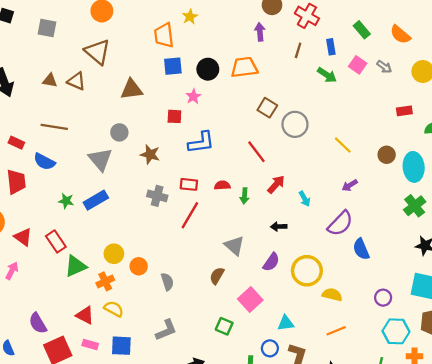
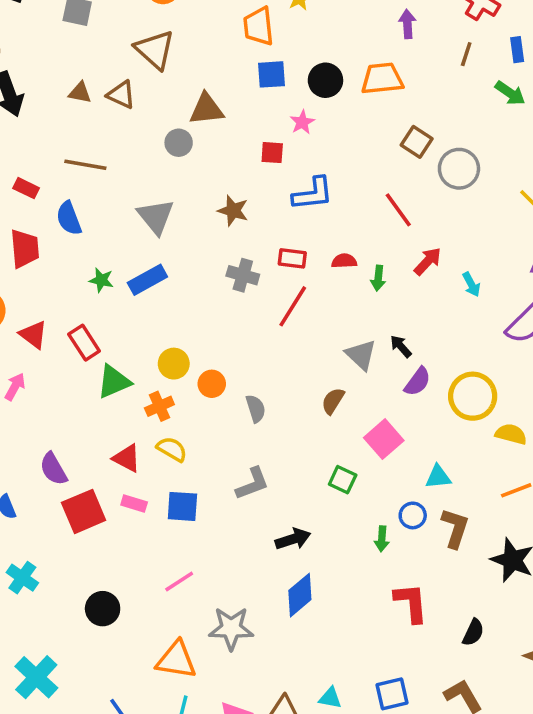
gray circle: (119, 132) -> (179, 143), moved
blue semicircle: (44, 162) -> (69, 218), turned 40
black arrow: (279, 227) -> (401, 346), moved, turned 49

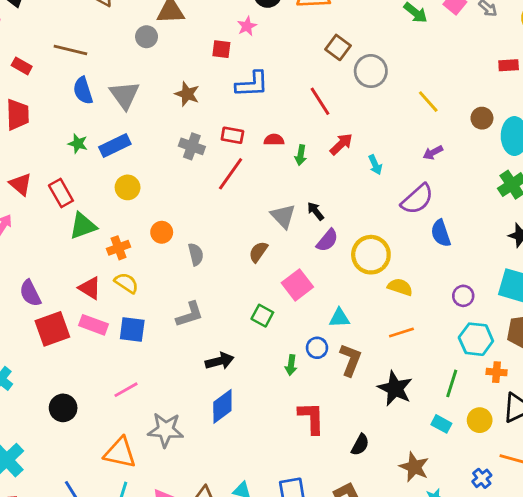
blue semicircle: (69, 218) -> (83, 91), moved
yellow circle: (174, 364) -> (128, 187), moved
pink rectangle: (134, 503) -> (93, 325), size x1.4

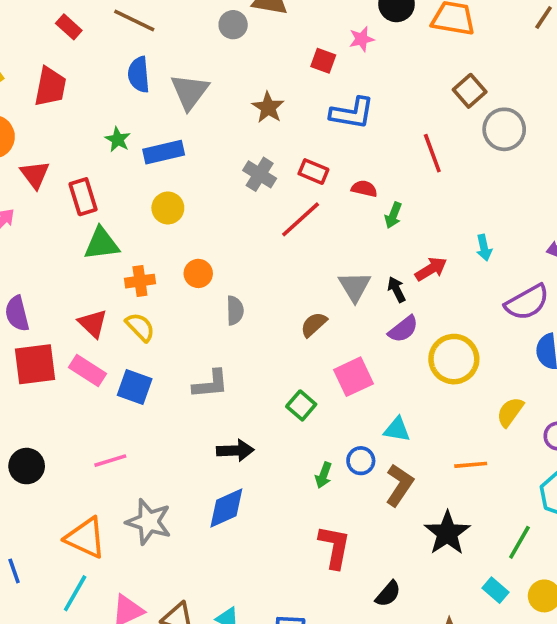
red arrow: (341, 144) -> (431, 269), moved
yellow semicircle: (400, 287) -> (510, 412), moved, turned -85

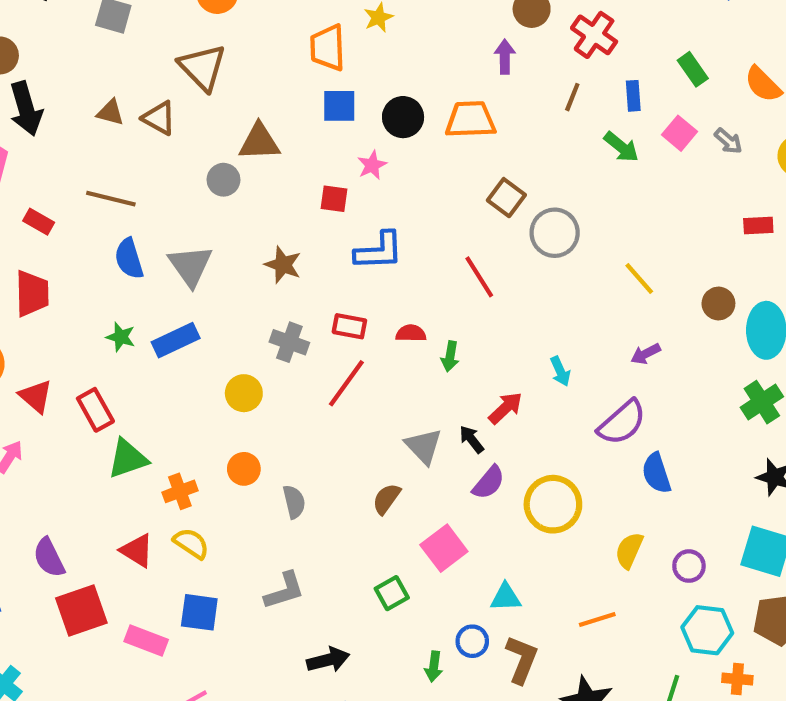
yellow circle: (168, 208) -> (244, 393), moved
pink rectangle: (87, 370) -> (146, 641), moved
green square: (301, 405) -> (392, 593), turned 32

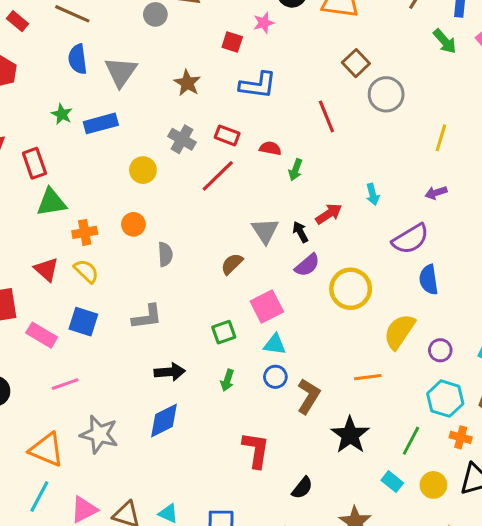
yellow line: (639, 278) -> (441, 138), turned 48
yellow semicircle: (629, 550) -> (399, 332), size x1.4
cyan triangle: (506, 597) -> (275, 344), moved
green arrow: (434, 667) -> (227, 380), moved

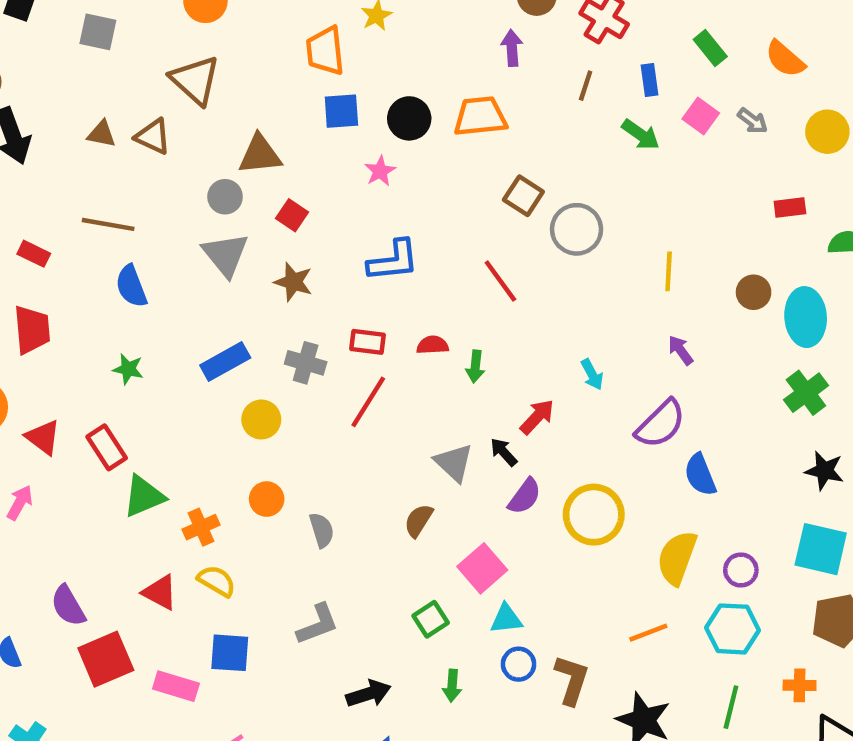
red square: (232, 42) -> (292, 215), moved, turned 30
gray triangle: (121, 72) -> (225, 255), moved
blue rectangle: (101, 123) -> (225, 362), moved
purple arrow: (436, 193) -> (680, 350), turned 85
cyan hexagon: (445, 399) -> (733, 629), moved

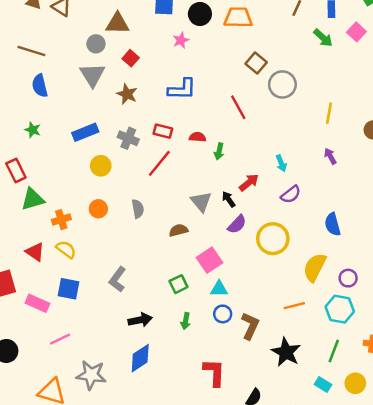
purple semicircle: (661, 424) -> (291, 194), moved, size x0.7
brown semicircle: (418, 520) -> (178, 230), turned 36
gray semicircle: (322, 530) -> (138, 209), moved
gray L-shape: (318, 624) -> (117, 279), turned 140

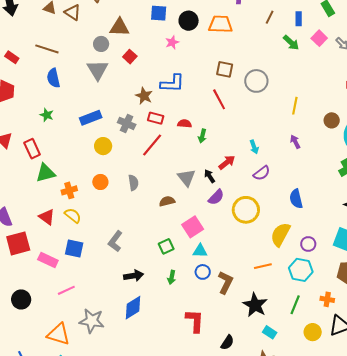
brown square: (256, 63) -> (225, 69), moved, turned -30
brown star: (127, 94) -> (144, 96), moved
cyan rectangle: (323, 384) -> (270, 332), moved

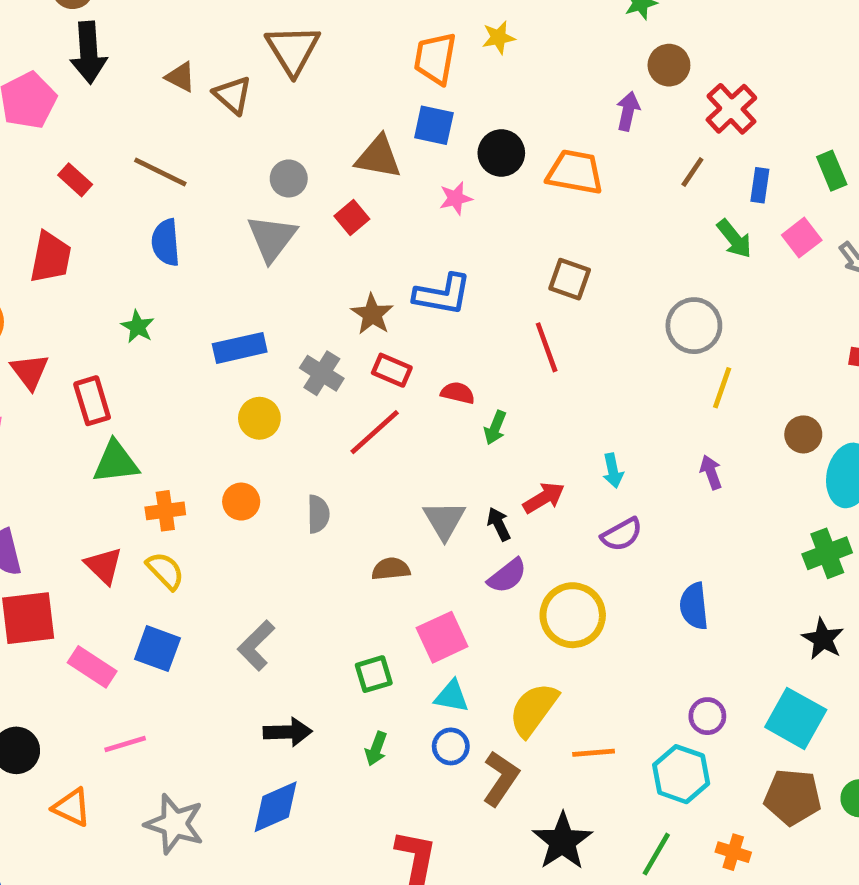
brown triangle: (119, 27) -> (378, 157), moved
gray circle: (256, 81) -> (694, 326), moved
yellow semicircle: (280, 234) -> (533, 710), moved
orange triangle: (58, 334) -> (72, 807), moved, size x0.7

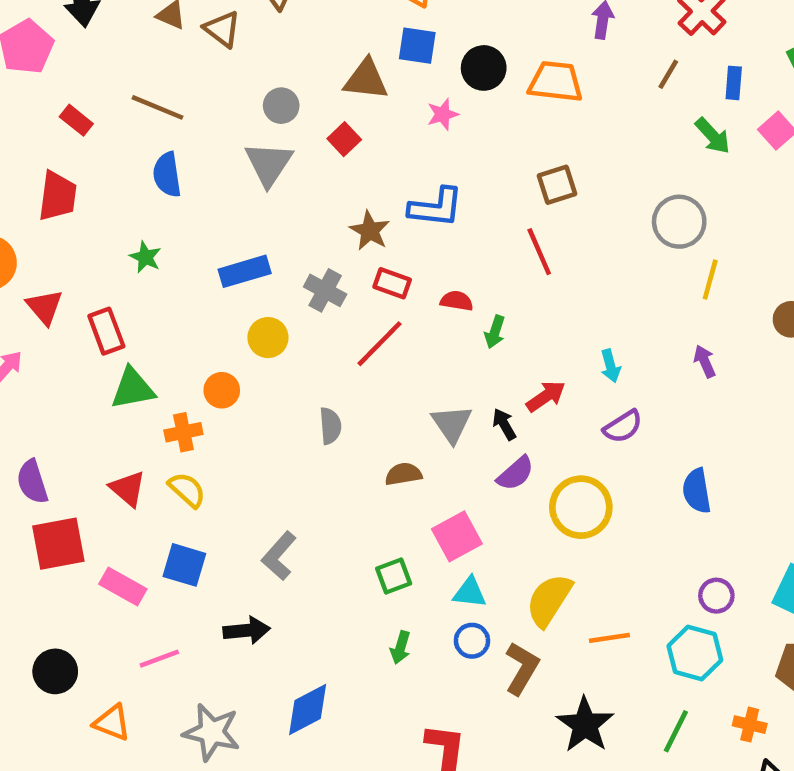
brown square: (570, 279) -> (557, 185), turned -33
orange circle: (241, 502) -> (222, 390), moved
black arrow: (288, 732) -> (247, 630), moved

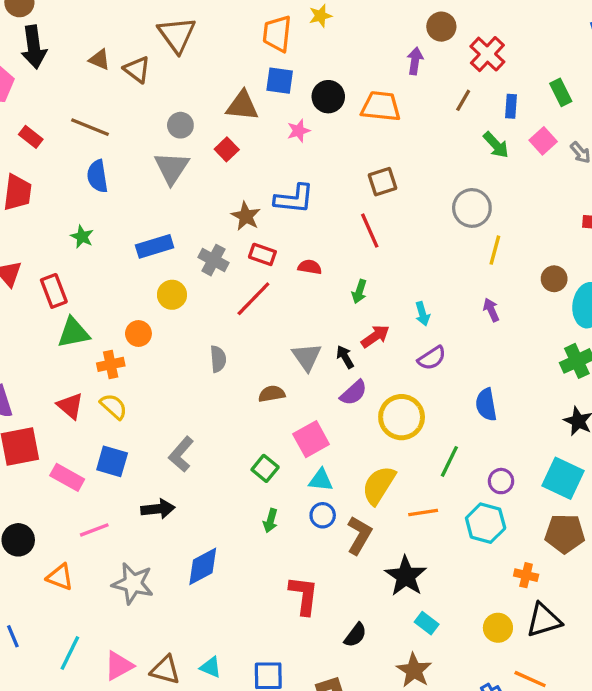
green arrow: (495, 332) -> (359, 291), moved
green square: (394, 576) -> (265, 468), turned -30
green line: (676, 731) -> (449, 461), moved

